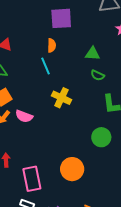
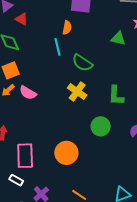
green triangle: (93, 54) -> (118, 38), moved
green semicircle: (98, 75) -> (82, 63), moved, size x1.5
yellow cross: (61, 98) -> (77, 91), moved

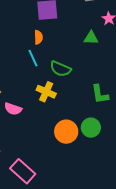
yellow cross: (77, 91) -> (46, 92), moved
orange circle: (66, 153) -> (66, 132), moved
pink rectangle: (25, 156) -> (23, 171), turned -35

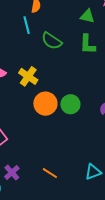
yellow cross: (46, 92) -> (28, 76), moved
green L-shape: (100, 94) -> (87, 44), moved

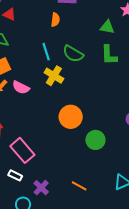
cyan line: (27, 25) -> (46, 52), moved
yellow cross: (28, 76) -> (54, 76), moved
green circle: (70, 104) -> (95, 140), moved

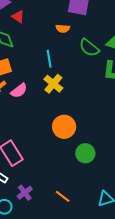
orange semicircle: (55, 20) -> (63, 28), turned 80
green semicircle: (73, 54) -> (89, 48), moved
pink semicircle: (21, 87) -> (19, 91), turned -72

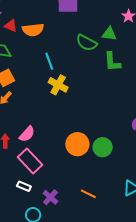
orange semicircle: (63, 28) -> (33, 30), moved, size x1.5
pink semicircle: (19, 91) -> (27, 134), moved
orange circle: (64, 127) -> (77, 144), moved

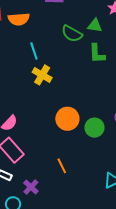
orange circle: (77, 144) -> (67, 119), moved
green circle: (103, 147) -> (94, 128), moved
orange line: (88, 194) -> (62, 166), moved, turned 35

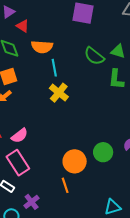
orange semicircle: (19, 19) -> (42, 47), moved
orange circle: (67, 119) -> (75, 161), moved

